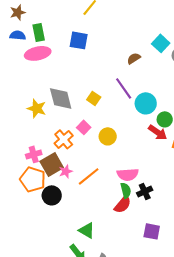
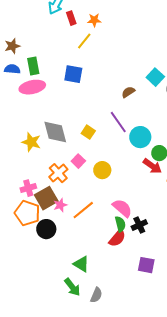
pink semicircle: (128, 174) -> (122, 208), turned -135

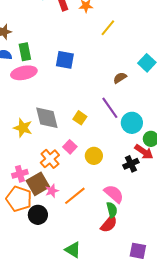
yellow line: (84, 41) -> (108, 28), moved
black cross: (139, 225) -> (131, 164), moved

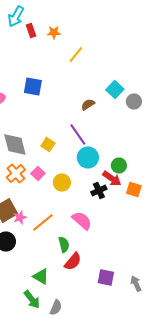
cyan circle: (132, 123) -> (88, 158), moved
orange cross: (50, 159) -> (16, 174), moved
green semicircle: (112, 210) -> (64, 244), moved
red semicircle: (109, 224) -> (73, 262), moved

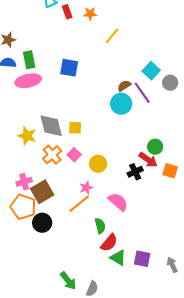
purple line: (78, 134) -> (142, 93), moved
yellow square: (48, 144) -> (75, 128), moved, turned -32
cyan circle: (88, 158) -> (121, 104), moved
pink star: (20, 218) -> (86, 188), moved
green triangle: (41, 276) -> (118, 258), moved

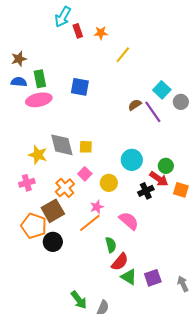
cyan circle: (121, 104) -> (132, 160), moved
orange cross: (52, 155) -> (65, 188), moved
pink cross: (24, 182) -> (27, 183), moved
purple square: (142, 259) -> (153, 278), turned -30

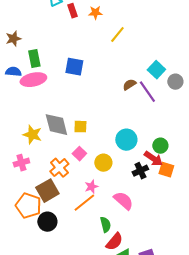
blue semicircle: (19, 82) -> (13, 72), moved
orange square: (181, 190) -> (166, 170), moved

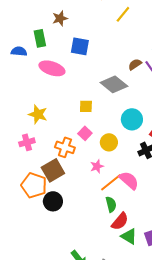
brown star: (13, 39) -> (60, 18), moved
pink ellipse: (33, 80) -> (52, 68), moved, turned 30
gray diamond: (56, 125) -> (114, 84), moved, turned -36
orange cross: (59, 168) -> (65, 147), turned -30
orange line: (84, 203) -> (111, 182), moved

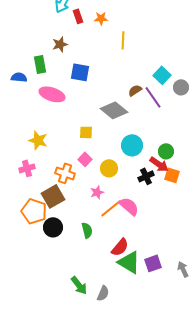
yellow line: (123, 14) -> (123, 40), turned -36
green semicircle: (111, 204) -> (87, 230), moved
green triangle: (129, 236) -> (129, 262), size x1.4

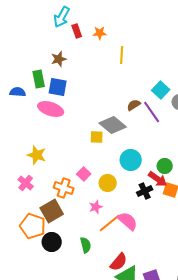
blue square: (80, 72) -> (58, 87), moved
yellow square: (86, 132) -> (97, 137), moved
pink cross: (27, 168) -> (26, 183), turned -35

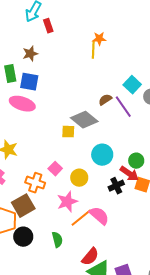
orange star: (100, 33) -> (99, 39), moved
pink star: (96, 207) -> (67, 202), size x1.5

